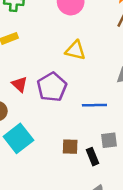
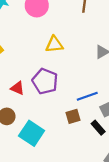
blue line: (94, 105) -> (87, 96), moved
brown square: (70, 147) -> (73, 116), moved

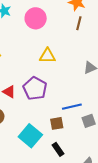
black rectangle: (98, 128) -> (58, 149), moved
cyan square: (32, 133) -> (30, 136), moved

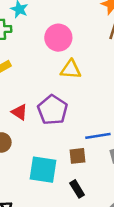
pink circle: (36, 18) -> (58, 38), moved
cyan square: (30, 136) -> (43, 170), turned -35

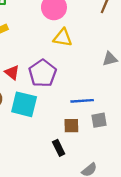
brown square: (77, 156) -> (71, 126), moved
cyan square: (43, 170) -> (24, 104), moved

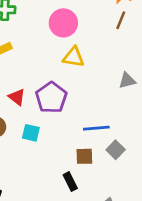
cyan square: (24, 104) -> (31, 133), size x0.6
gray square: (99, 120) -> (116, 150), turned -35

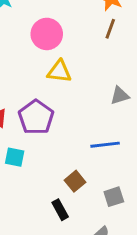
blue line: (96, 128) -> (105, 145), moved
gray square: (116, 150) -> (114, 197), moved, turned 30
brown square: (84, 156) -> (75, 181), turned -36

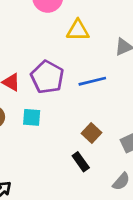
yellow triangle: (59, 71) -> (78, 30), moved
blue line: (105, 145) -> (92, 81), moved

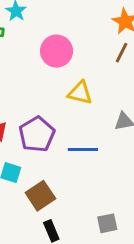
brown square: (91, 133) -> (40, 196), moved, size x1.4

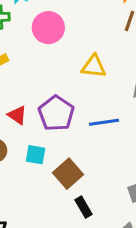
pink circle: (57, 51) -> (48, 28), moved

